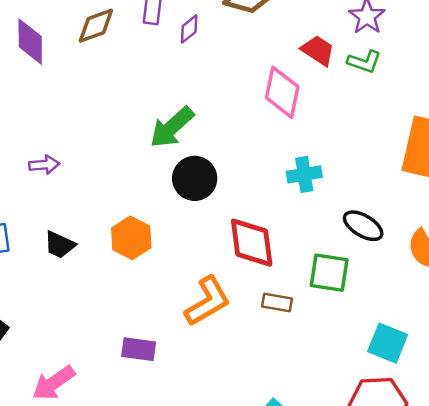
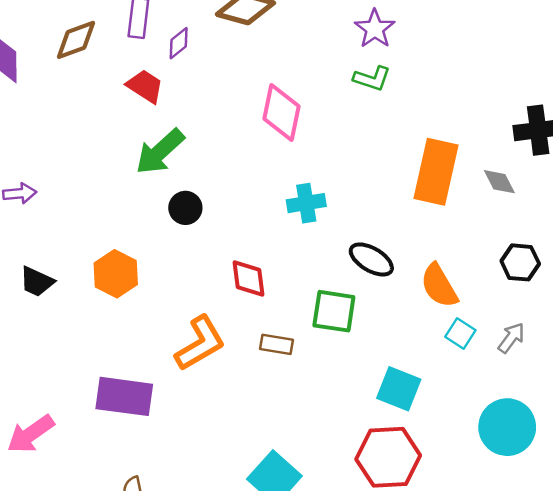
red trapezoid: (318, 50) -> (145, 86), moved
black circle: (195, 178) -> (185, 208), size x0.7
red diamond: (252, 243) -> (249, 279), size x0.7
purple rectangle: (139, 349) -> (124, 396), size x1.5

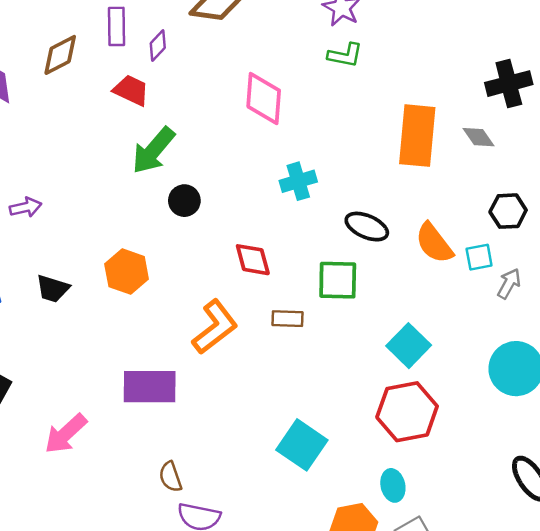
cyan square: (460, 334) -> (479, 257), moved, turned -36
cyan square: (399, 389) -> (409, 346), turned 30

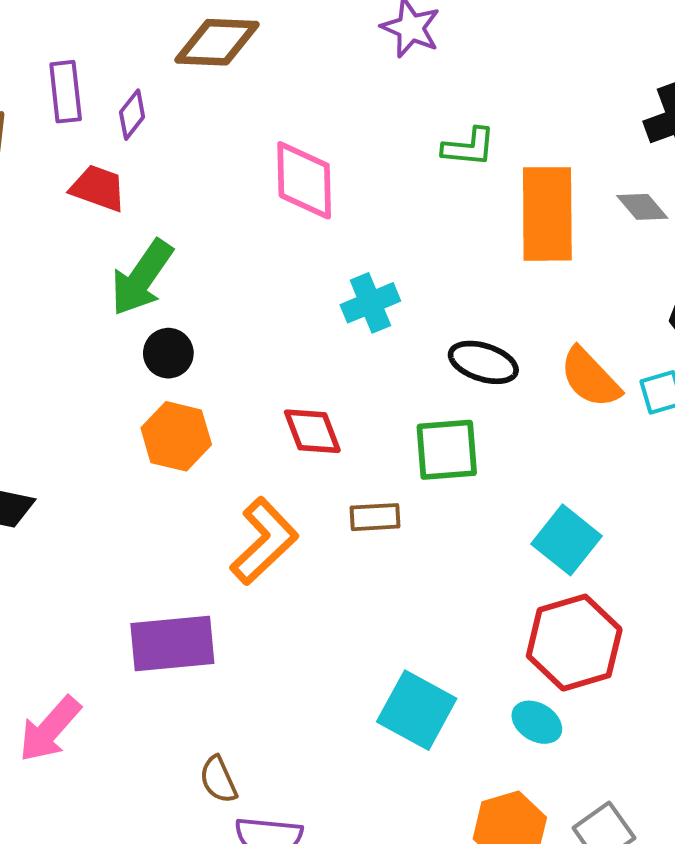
green L-shape: (345, 55) -> (469, 147), moved
black circle: (184, 201) -> (168, 353), moved
orange hexagon: (127, 272) -> (176, 436), moved
cyan ellipse: (393, 485) -> (537, 722), moved, turned -40

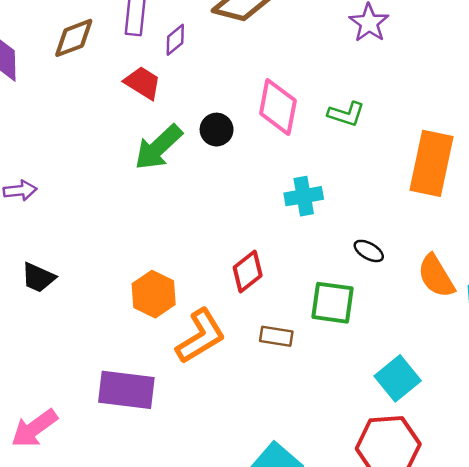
green L-shape: (469, 147) -> (346, 114), moved
black circle: (168, 353) -> (217, 130), moved
black ellipse: (483, 362) -> (369, 251), size x0.7
red diamond: (312, 431) -> (248, 272), turned 60
orange hexagon: (176, 436) -> (154, 294), moved

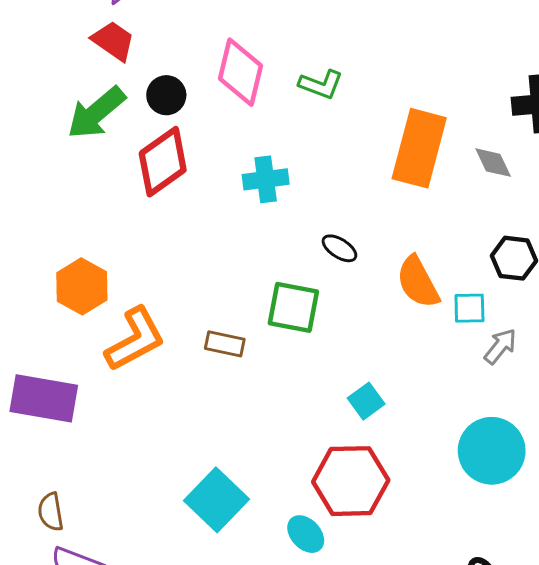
red trapezoid: (143, 83) -> (113, 41), moved
red diamond: (248, 272) -> (163, 162), moved, size x1.4
cyan square: (398, 378) -> (366, 401), size x0.7

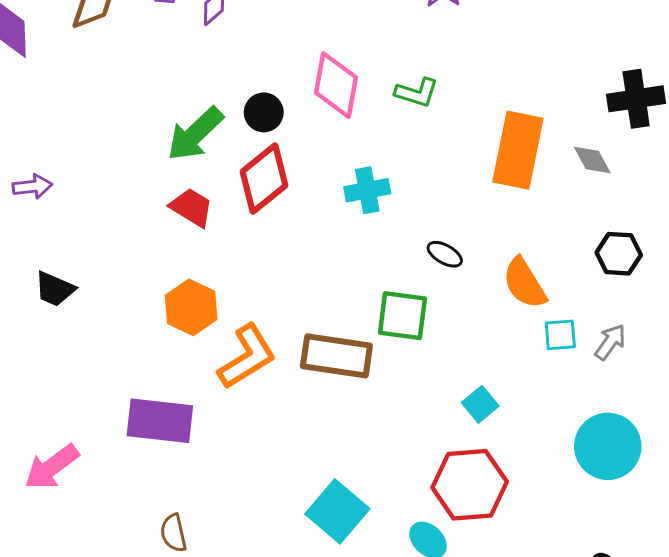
red trapezoid: (113, 41) -> (192, 207), moved
cyan square: (469, 308) -> (560, 335), moved
brown rectangle: (225, 344) -> (336, 356), size x1.8

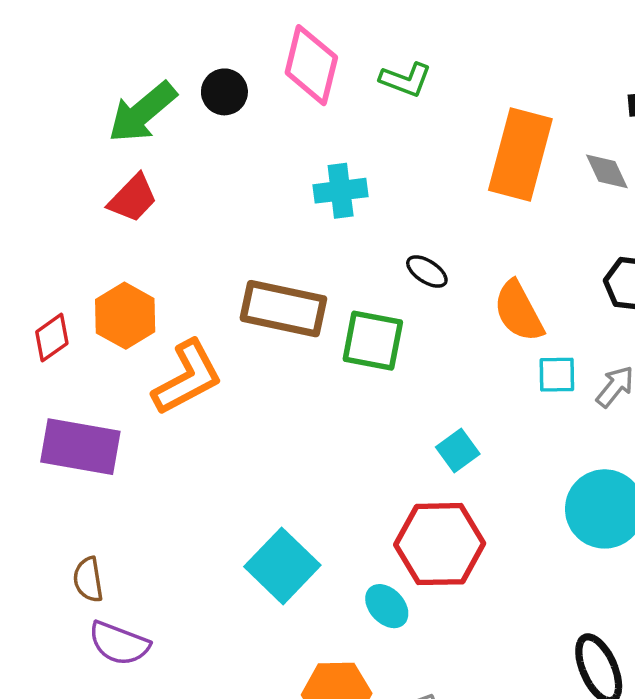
red diamond: (264, 179) -> (52, 338), moved, size x0.6
red trapezoid: (192, 207) -> (133, 198), turned 99
brown rectangle: (336, 356) -> (283, 309), moved

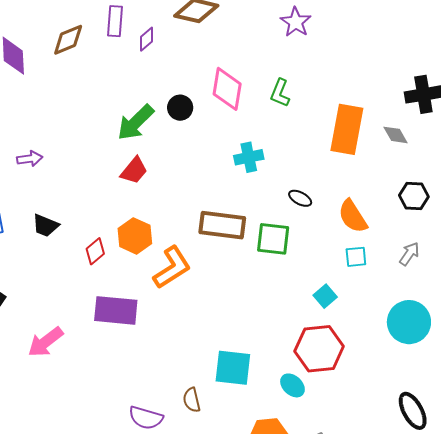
green L-shape: (406, 80) -> (280, 93), turned 96
cyan square: (557, 375) -> (356, 257), moved
cyan square: (282, 566) -> (233, 368), turned -33
brown semicircle: (88, 580) -> (192, 400), moved

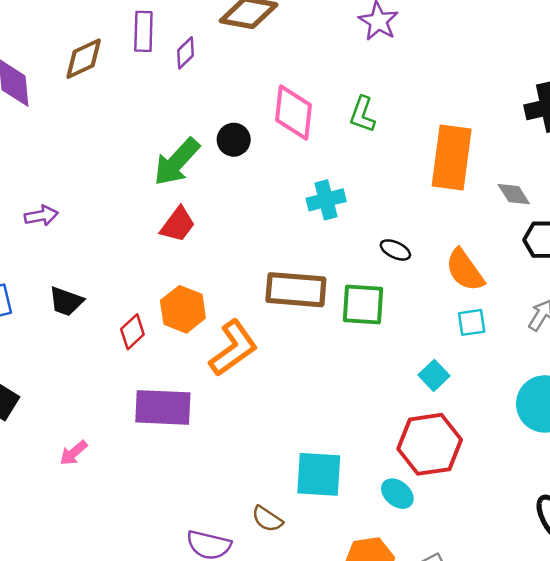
gray diamond: (396, 135) -> (514, 194), moved
pink arrow: (45, 342) -> (74, 453), size x0.6
brown semicircle: (192, 400) -> (267, 519), turned -40

